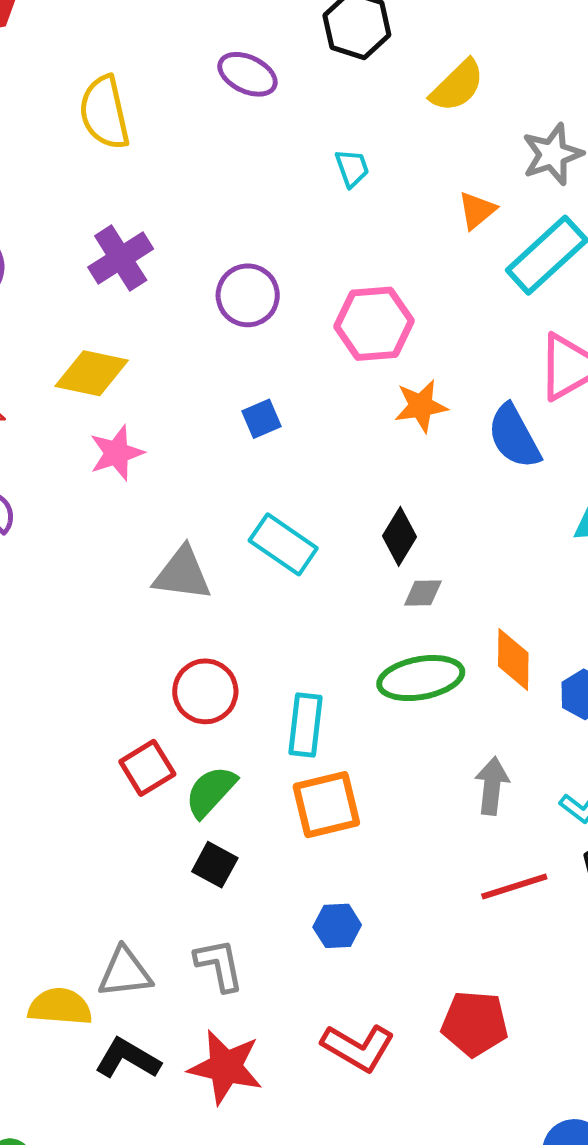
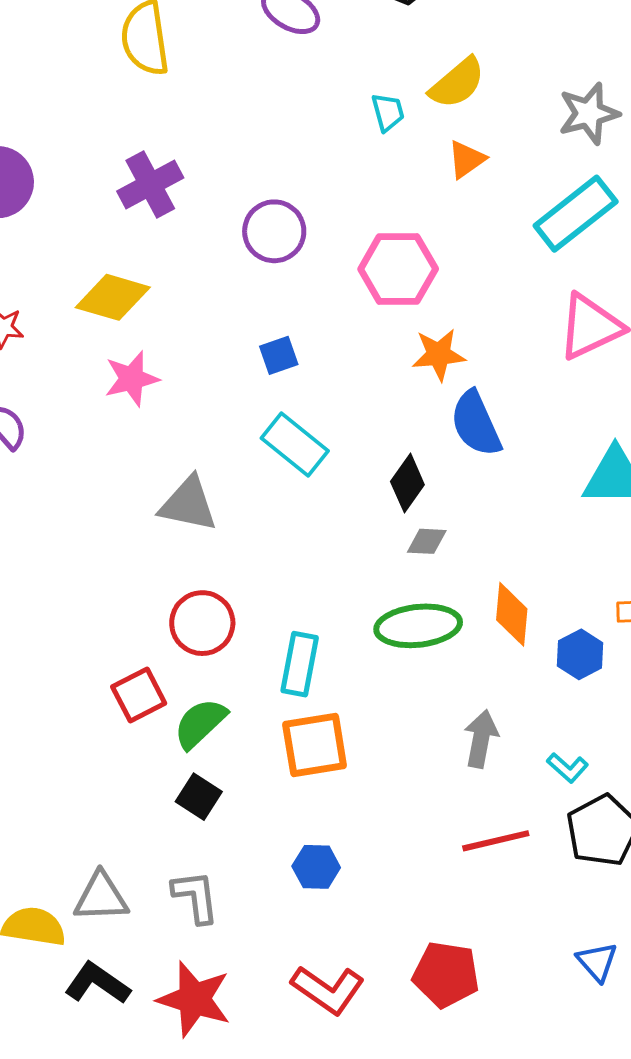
yellow semicircle: (457, 86) -> (457, 83), moved
orange triangle: (477, 210) -> (466, 159), moved
blue semicircle: (514, 436) -> (476, 424), moved
cyan rectangle: (283, 544) -> (295, 444), moved

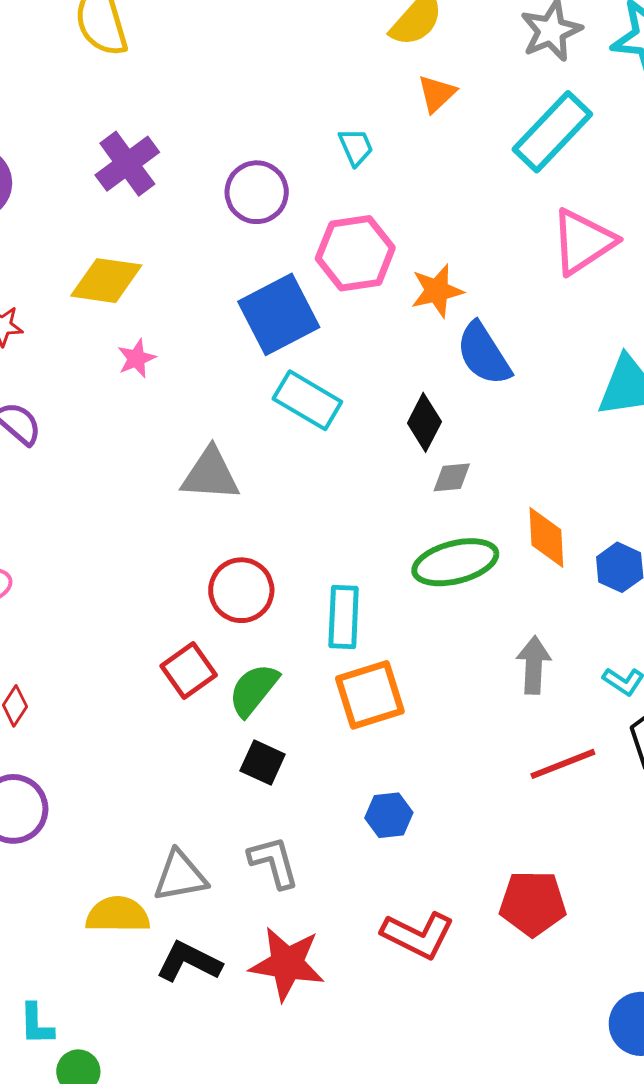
cyan trapezoid: (388, 112) -> (356, 147), moved
pink hexagon: (398, 269) -> (355, 253), moved
blue square: (279, 355) -> (279, 314), size x2.0
pink star: (132, 379) -> (137, 358), size x0.7

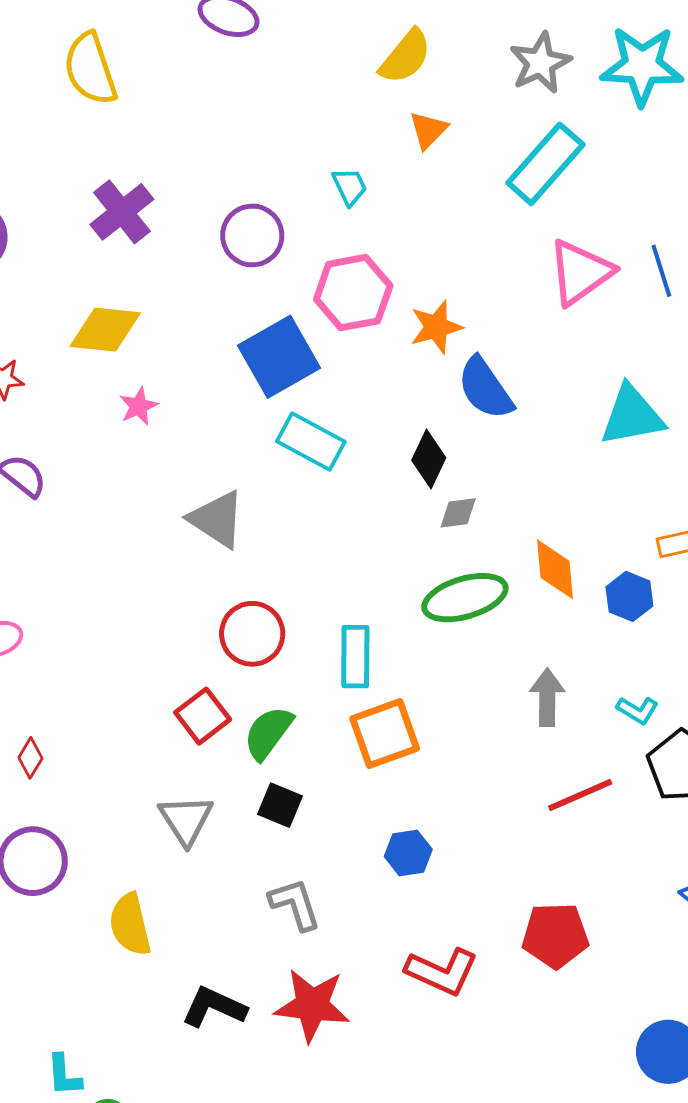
gray triangle: (210, 474) -> (217, 519), turned 32
gray triangle: (180, 876) -> (186, 820), moved, turned -50
yellow semicircle: (118, 915) -> (130, 925), moved, turned -102

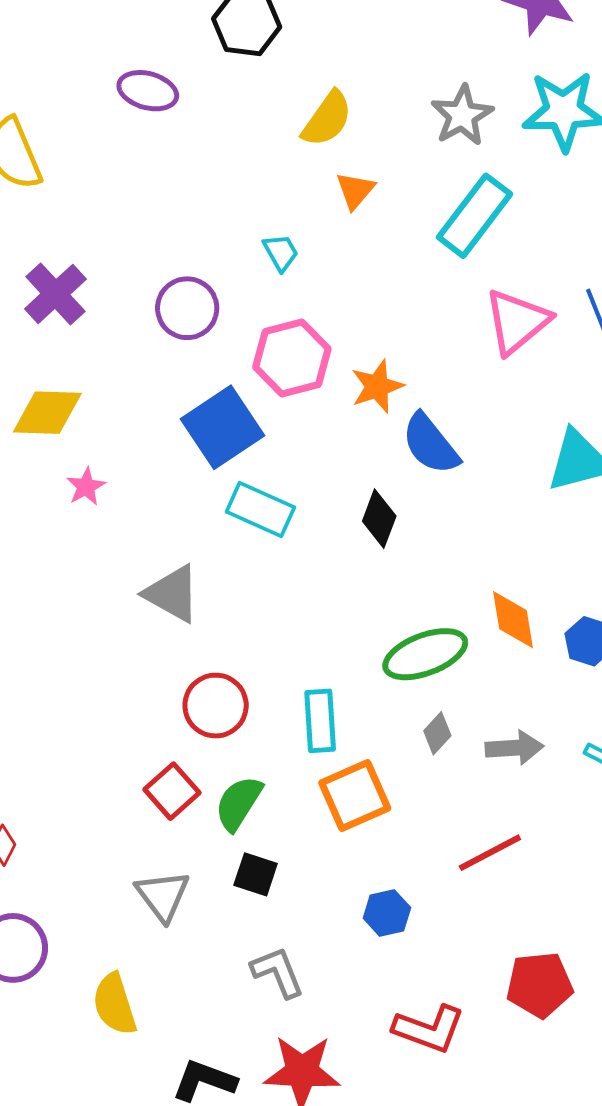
gray diamond: (458, 513) -> (437, 733), moved, turned -36
gray arrow: (547, 697) -> (514, 748), turned 90
red line: (580, 795) -> (490, 853), moved

